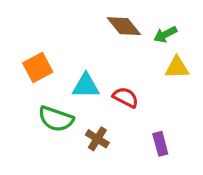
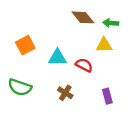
green arrow: (165, 34) -> (111, 23), turned 32
yellow triangle: (177, 68) -> (104, 45), moved
green semicircle: (56, 119) -> (20, 87), moved

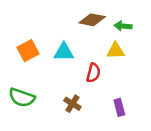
brown diamond: (83, 17) -> (92, 20), turned -40
cyan triangle: (57, 57) -> (64, 52), moved
red semicircle: (84, 65) -> (93, 73), turned 77

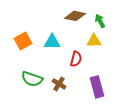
green arrow: (123, 26) -> (100, 21), turned 56
green semicircle: (22, 98) -> (32, 79), moved
purple rectangle: (119, 107) -> (97, 87), size x1.5

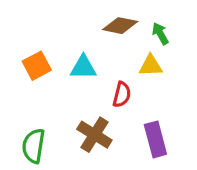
green semicircle: (32, 79) -> (34, 146), moved, turned 80
brown cross: (59, 84) -> (94, 135), size x1.5

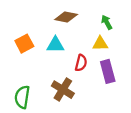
brown diamond: (120, 26) -> (66, 17), moved
purple rectangle: (155, 139) -> (108, 71), moved

